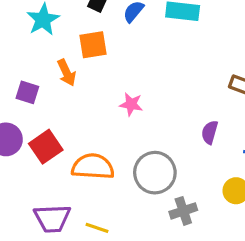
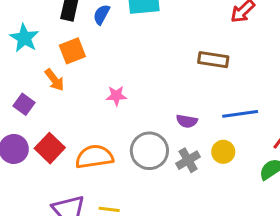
purple square: (27, 92) -> (24, 104), turned 30
purple semicircle: (210, 132) -> (187, 121), moved, turned -84
gray cross: (183, 211) -> (188, 160), moved

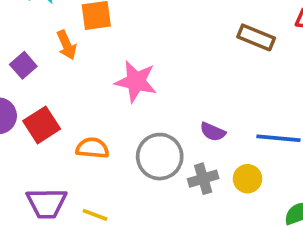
brown rectangle: (213, 60) -> (256, 37), moved
pink star: (116, 96) -> (136, 81), size x1.6
orange semicircle: (94, 157) -> (92, 148), size x0.7

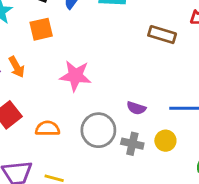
orange arrow: (67, 45) -> (17, 67), moved
gray cross: (203, 179) -> (132, 144), turned 35

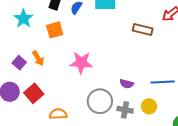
orange semicircle: (48, 128) -> (58, 114), moved

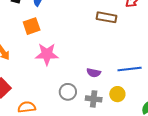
orange square: (55, 30) -> (32, 26), moved
gray circle: (100, 101) -> (68, 92), size x0.7

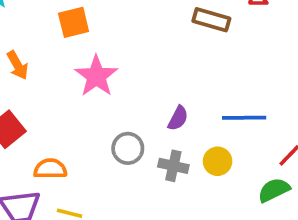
pink star: (47, 54) -> (96, 76), turned 30
purple semicircle: (94, 73) -> (178, 118), turned -80

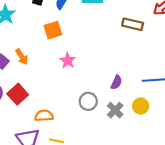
pink star: (96, 76) -> (68, 61), size x0.7
gray cross: (173, 166) -> (115, 110), turned 35

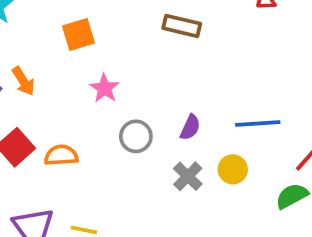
brown rectangle: (133, 24) -> (182, 26), moved
gray circle: (88, 101) -> (136, 136), moved
orange semicircle: (44, 116) -> (61, 155), moved

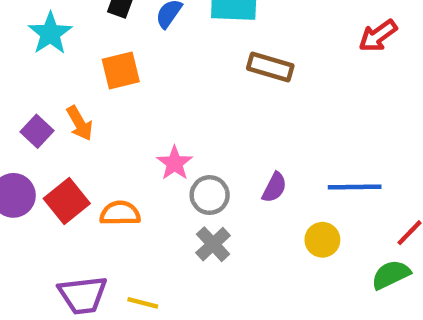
orange square: (79, 34) -> (121, 71), moved
pink star: (104, 88) -> (175, 163), moved
gray cross: (188, 176) -> (213, 244), moved

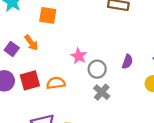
orange square: (121, 71) -> (48, 15), turned 30
red square: (67, 201) -> (30, 80), turned 30

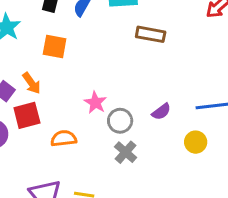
purple semicircle: (127, 62) -> (161, 112), turned 32
red square: (30, 80) -> (27, 115), moved

